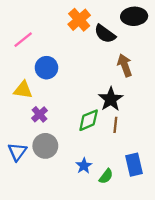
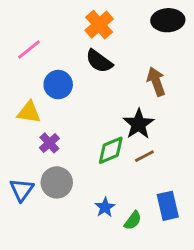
black semicircle: (105, 34) -> (99, 61), moved
brown line: (115, 125) -> (144, 156), turned 56

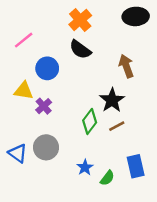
purple cross: (49, 143) -> (44, 106), moved
green diamond: (111, 150) -> (90, 121), turned -30
blue triangle: (22, 190) -> (18, 153), turned -30

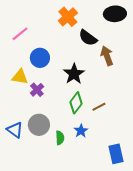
black semicircle: (80, 49) -> (88, 38), moved
black star: (112, 100) -> (74, 74), moved
blue rectangle: (136, 166) -> (116, 154), moved
blue star: (85, 167) -> (81, 131), moved
green semicircle: (107, 178) -> (60, 138), moved, turned -40

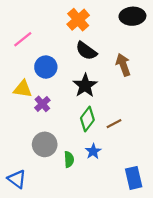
black semicircle: (88, 38) -> (86, 51), moved
blue triangle: (15, 130) -> (17, 179), moved

